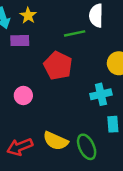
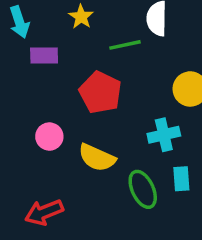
yellow star: (28, 16) -> (81, 17), moved
yellow semicircle: (56, 141) -> (97, 158), moved
green ellipse: (87, 147) -> (143, 189), moved

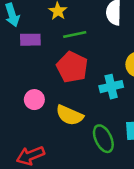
green line: (125, 45) -> (75, 34), moved
cyan cross: (164, 135) -> (111, 87), moved

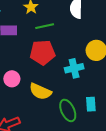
red pentagon: (72, 67) -> (42, 52), turned -30

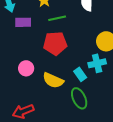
cyan cross: (74, 68) -> (97, 63), moved
cyan rectangle: (91, 104) -> (80, 74), moved, turned -32

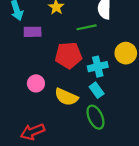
green line: (57, 18) -> (86, 27), moved
cyan cross: (97, 63) -> (98, 67), moved

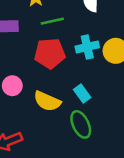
green line: (86, 27) -> (52, 21), moved
cyan cross: (98, 67) -> (87, 47), moved

